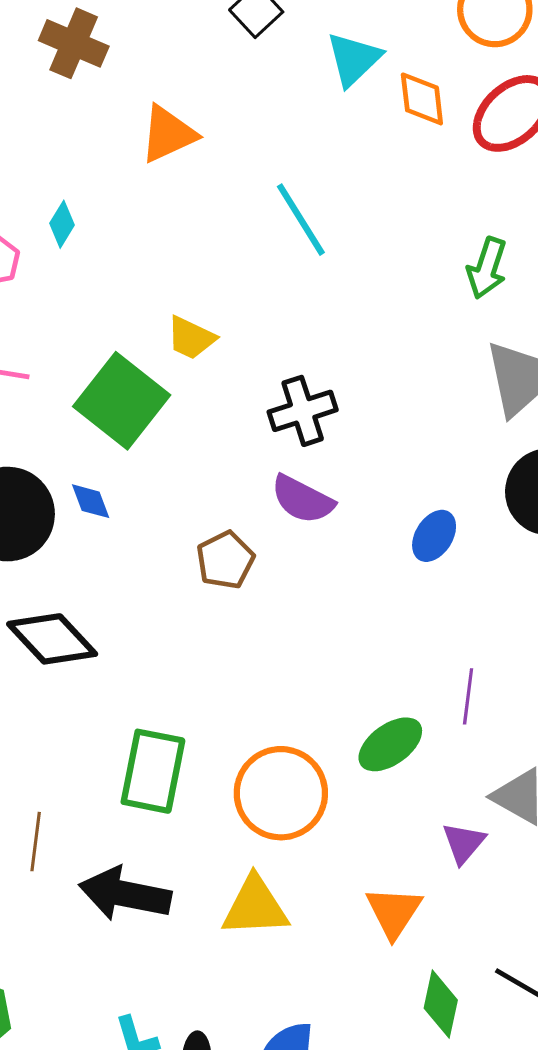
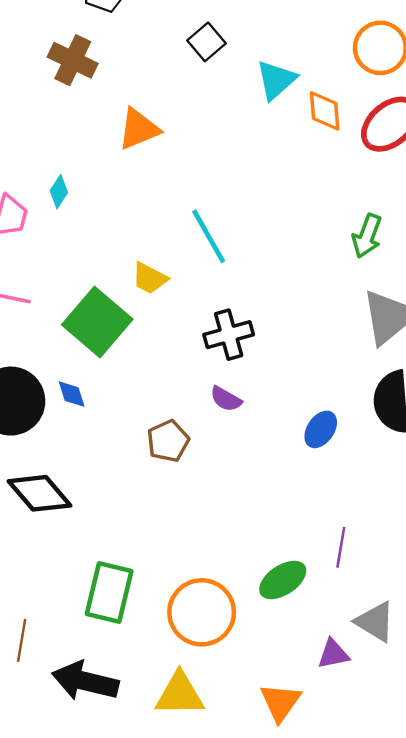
cyan line: (301, 220) -> (209, 236), moved
purple semicircle: (302, 499) -> (226, 399), size x0.7
purple triangle: (464, 843) -> (333, 654), turned 36

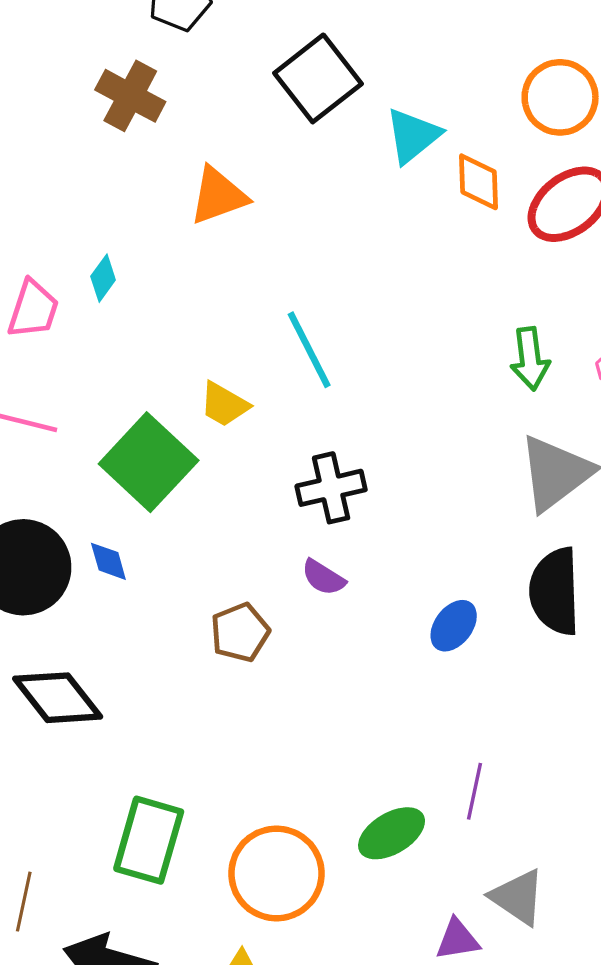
black square: (207, 42) -> (318, 78), size x1.6
green arrow: (367, 236) -> (530, 359), turned -30

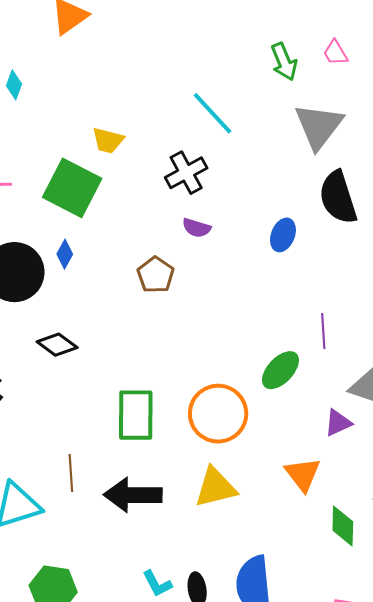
cyan line: (309, 350) -> (213, 113), moved
blue diamond: (108, 561) -> (65, 254), turned 60
black diamond: (58, 698) -> (57, 345), size x0.7

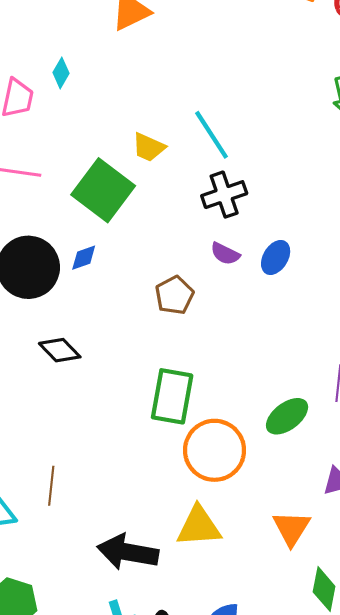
cyan line: (213, 113) -> (212, 135), moved
blue ellipse: (283, 235) -> (276, 257), moved
blue diamond: (65, 254) -> (84, 258), turned 32
green rectangle: (136, 415) -> (172, 396), moved
black arrow: (133, 495) -> (128, 552), moved

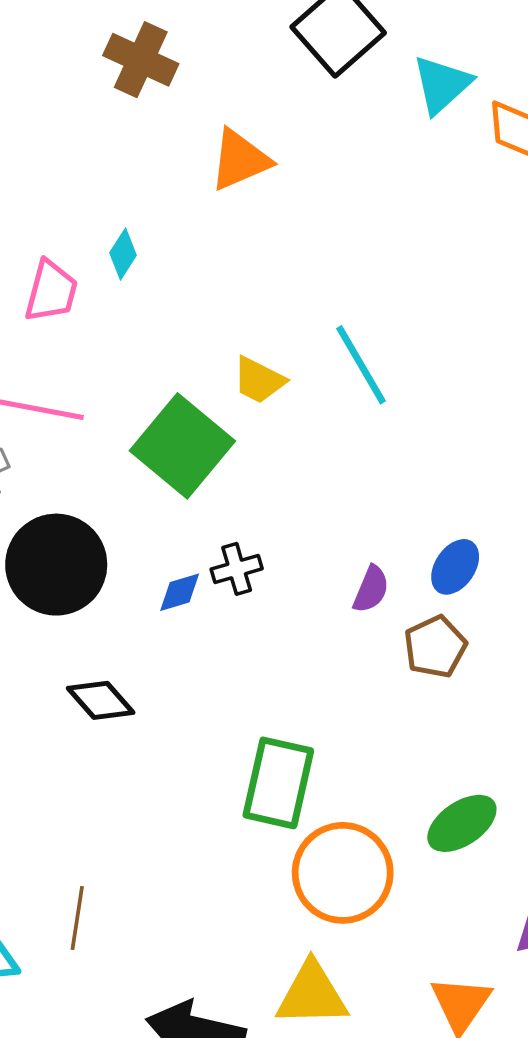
black cross: (224, 195) -> (237, 569), moved, size x0.7
purple semicircle: (225, 254) -> (371, 589), moved, turned -96
blue diamond: (84, 258) -> (180, 592), moved
brown pentagon: (174, 295) -> (435, 647), moved

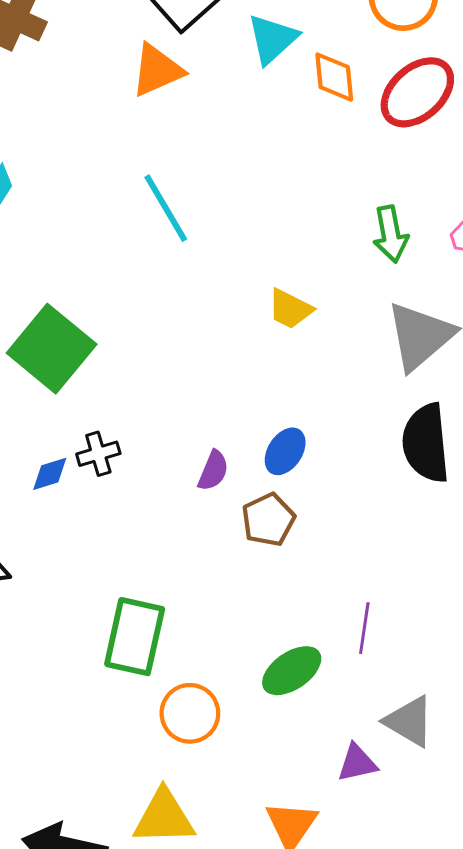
orange triangle: (240, 160) -> (157, 70), moved
cyan line: (361, 365) -> (166, 208), moved
yellow trapezoid: (259, 380) -> (290, 309), moved
orange circle: (343, 873) -> (190, 713), size x0.7

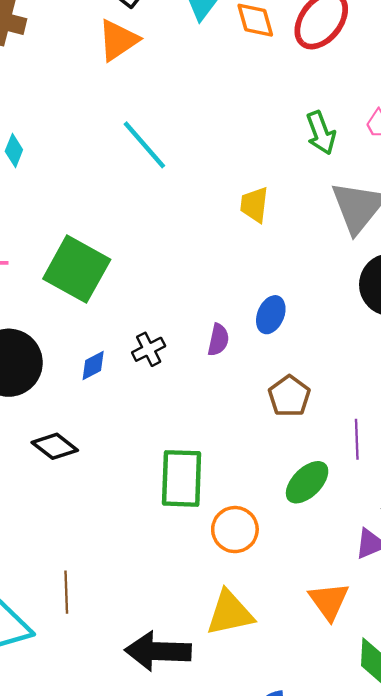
yellow trapezoid: (290, 309) -> (254, 205), turned 81
black cross: (98, 454) -> (149, 349), moved
brown pentagon: (268, 520) -> (289, 396), moved

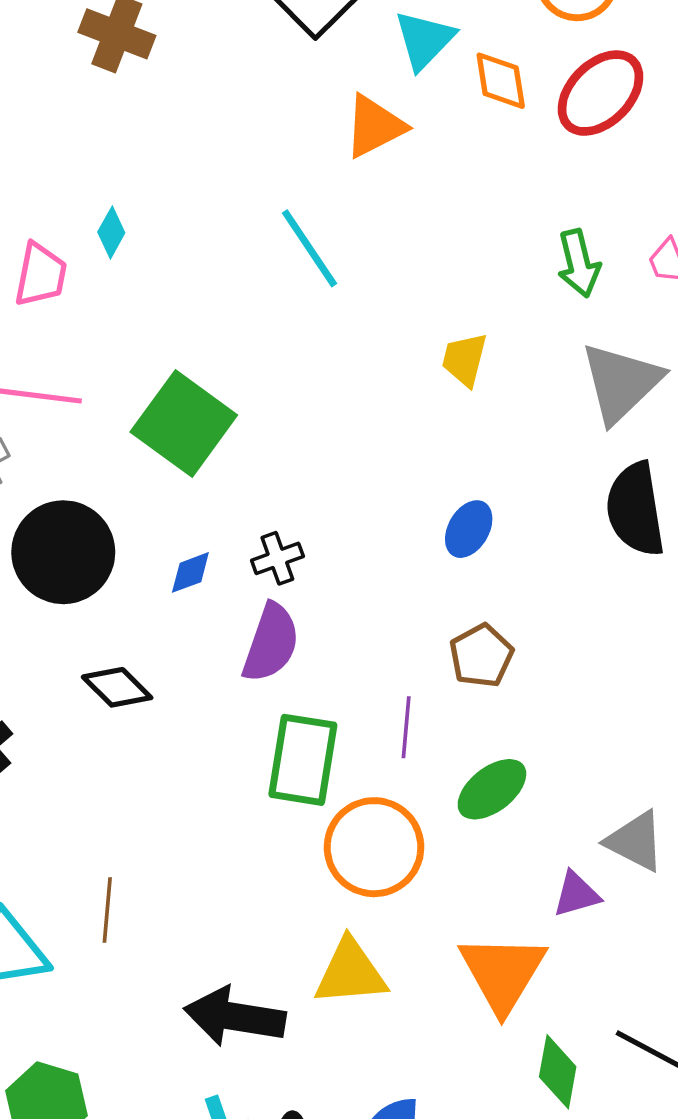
orange triangle: (118, 40) -> (375, 126), moved
purple semicircle: (218, 340) -> (271, 643), moved, size x1.6
purple line: (357, 439) -> (406, 727), moved
orange circle: (235, 530) -> (374, 847), size x1.4
orange triangle: (329, 601) -> (503, 973), size x1.4

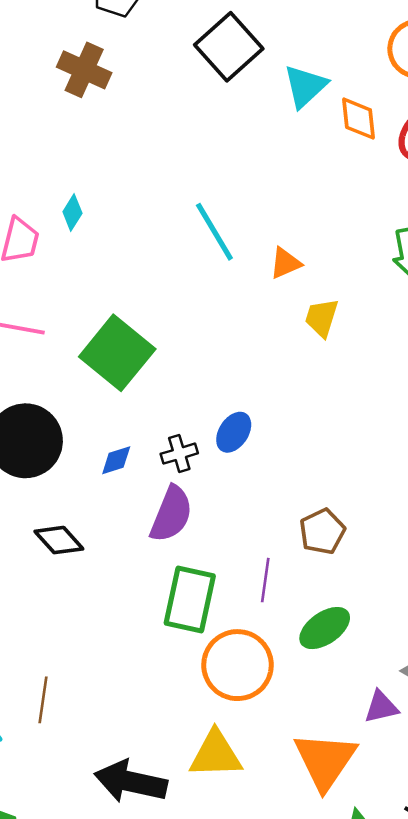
orange triangle: (375, 126) -> (285, 263), moved, size x0.7
blue ellipse: (469, 529) -> (234, 432), moved

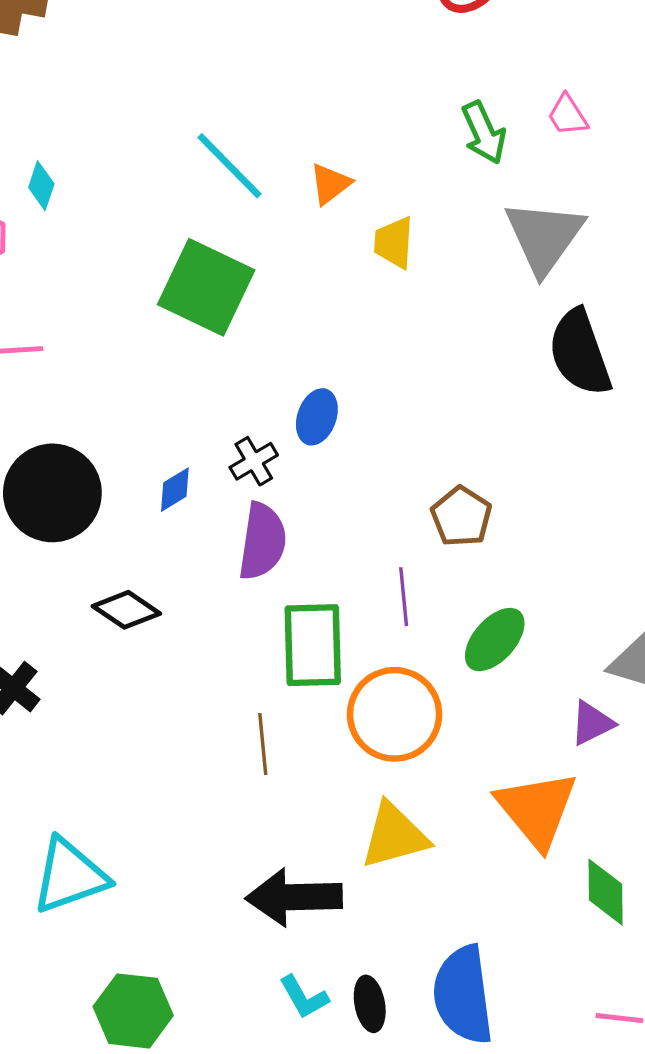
green square: (117, 353) -> (206, 287), moved
brown line: (43, 700) -> (263, 744), moved

